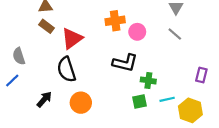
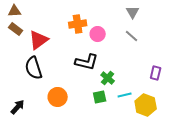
green cross: (148, 81) -> (108, 78), turned 32
black arrow: (44, 99) -> (18, 107), moved
orange circle: (81, 103) -> (58, 97), moved

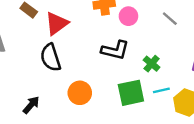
green cross: (108, 78) -> (152, 64), moved
green square: (100, 97) -> (131, 93), size x1.6

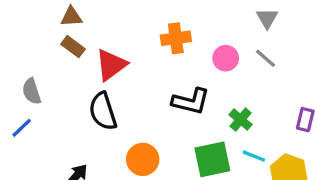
pink circle: (128, 16) -> (226, 58), moved
cyan line: (161, 90) -> (254, 156), turned 35

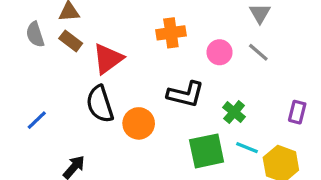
gray semicircle: (32, 91) -> (35, 34), moved
blue line: (22, 128) -> (37, 120), moved
orange circle: (143, 159) -> (139, 123), moved

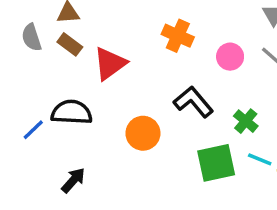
orange cross: (171, 33) -> (178, 36), turned 32
black L-shape: (186, 94) -> (193, 102), turned -144
black semicircle: (100, 104) -> (72, 112), moved, turned 111

